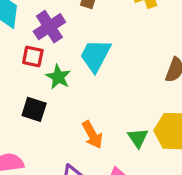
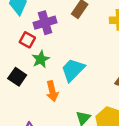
cyan trapezoid: (95, 55) -> (73, 70), moved
orange arrow: (92, 135) -> (52, 91), moved

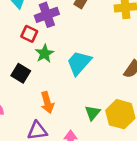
orange arrow: (52, 91) -> (47, 103), moved

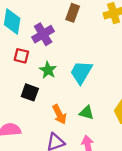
red square: (29, 34) -> (21, 56), moved
green triangle: (93, 113) -> (87, 113), moved, turned -42

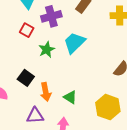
cyan trapezoid: (81, 72) -> (74, 43), moved
black square: (30, 92) -> (26, 78), moved

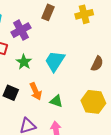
cyan trapezoid: (74, 43) -> (55, 61), moved
orange arrow: (46, 92) -> (36, 91), moved

